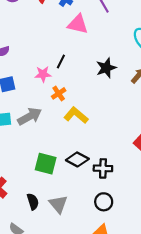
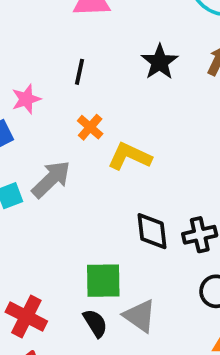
pink star: (43, 74) -> (26, 99), moved
black diamond: (77, 159) -> (152, 231), turned 70
green square: (46, 164) -> (103, 281), moved

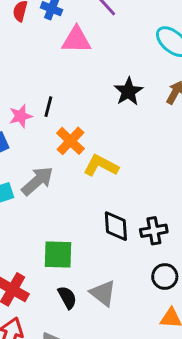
black line: (80, 72) -> (48, 107), moved
orange cross: (90, 127) -> (70, 141), size x1.4
green square: (103, 281) -> (58, 254), moved

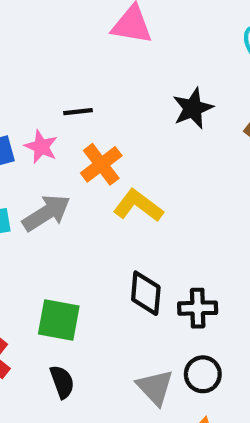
black line: (48, 107) -> (78, 112), turned 60
pink star: (21, 116) -> (41, 147), moved, turned 30
gray triangle: (103, 293) -> (155, 387), moved

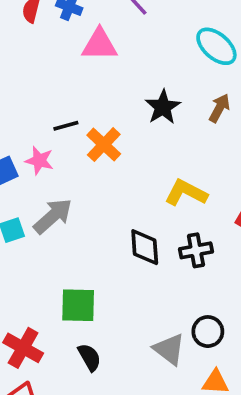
orange cross: (101, 164) -> (104, 145), moved
yellow L-shape: (138, 206) -> (186, 193), moved
black diamond: (146, 293) -> (145, 247), moved
black cross: (198, 308) -> (196, 250), moved

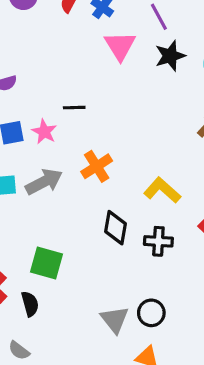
pink triangle: (100, 45) -> (120, 46), turned 44
black star: (163, 107) -> (170, 56), moved
orange cross: (104, 145) -> (97, 166), moved
black semicircle: (89, 357) -> (30, 304), moved

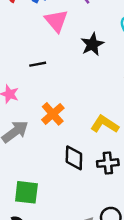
black star: (170, 56) -> (92, 44), moved
black line: (74, 108) -> (38, 64), moved

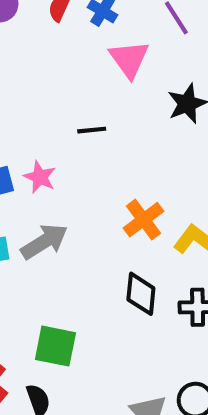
orange cross: (53, 114) -> (144, 220), moved

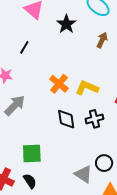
black line: (92, 130) -> (24, 47), turned -40

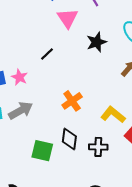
yellow L-shape: (87, 88) -> (113, 115), moved
green square: (32, 153) -> (42, 151), moved

